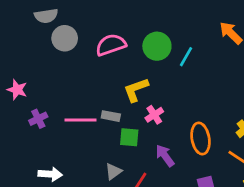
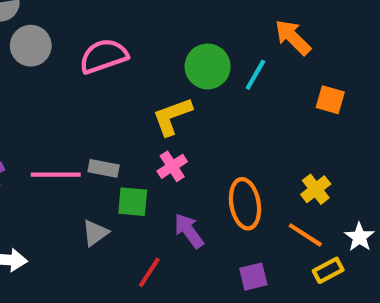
green circle: (157, 46) -> (208, 66), moved
cyan line: (186, 57) -> (255, 75), moved
yellow L-shape: (136, 90) -> (172, 116), moved
gray triangle: (113, 171) -> (95, 233), moved

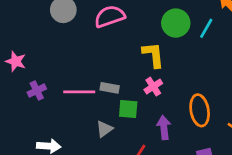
yellow L-shape: (172, 116) -> (153, 55), turned 104
purple arrow: (189, 231) -> (164, 128), turned 30

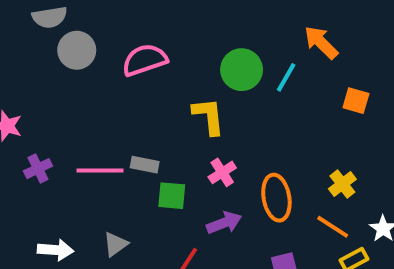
pink cross: (153, 87) -> (222, 172), moved
purple arrow: (164, 128) -> (224, 223), turned 75
gray triangle: (104, 129) -> (116, 244), moved

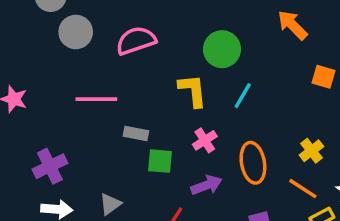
cyan line: (286, 77) -> (243, 96), moved
purple cross: (38, 169) -> (50, 166), moved, size x1.4
pink line: (100, 170) -> (96, 99), moved

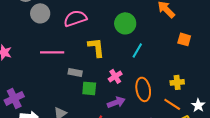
yellow L-shape: (193, 90) -> (96, 47), moved
yellow cross: (311, 151) -> (177, 82), turned 32
purple cross: (50, 166) -> (14, 98), moved

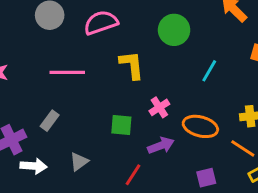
cyan line: (137, 50) -> (209, 71), moved
gray rectangle: (75, 72) -> (50, 121), moved, turned -64
orange ellipse: (143, 89) -> (200, 126), turned -65

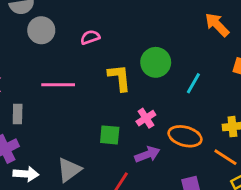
pink semicircle: (101, 23) -> (90, 37), size x0.6
green circle: (174, 30) -> (156, 62), moved
gray rectangle: (50, 121) -> (18, 114), moved, turned -36
gray triangle: (79, 162) -> (69, 170), size x1.4

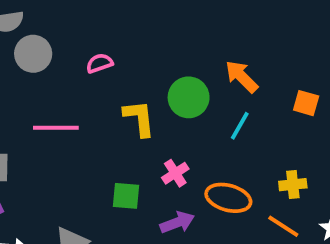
orange arrow: (217, 25) -> (242, 77), moved

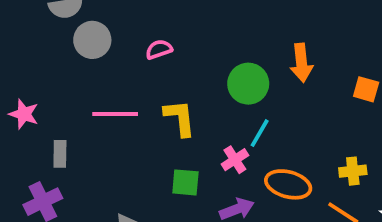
orange arrow: (242, 77) -> (301, 63), turned -141
yellow L-shape: (139, 118) -> (180, 118), moved
cyan line: (240, 126) -> (260, 133), moved

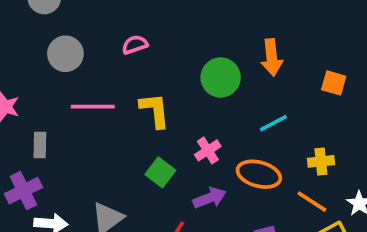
gray circle: (92, 40) -> (65, 54), moved
cyan line: (260, 133) -> (273, 123), moved, turned 32
green square: (185, 182) -> (160, 172), turned 32

